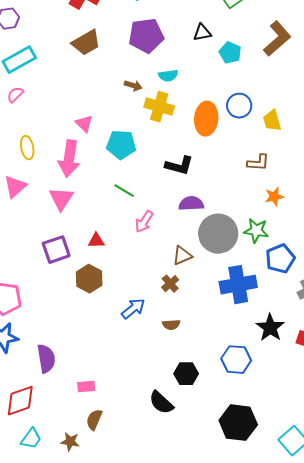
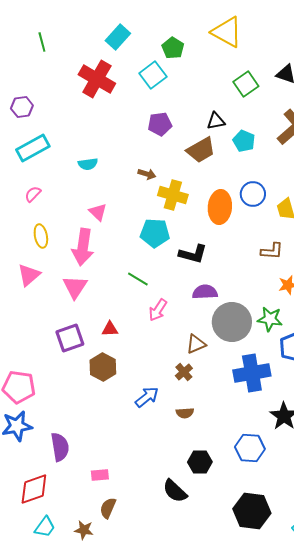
purple pentagon: (146, 36) -> (160, 124), size x0.7
brown trapezoid: (86, 43) -> (201, 150), moved
cyan semicircle: (168, 76) -> (88, 164), moved
pink semicircle: (15, 95) -> (33, 194), moved
cyan pentagon: (121, 145) -> (155, 233), moved

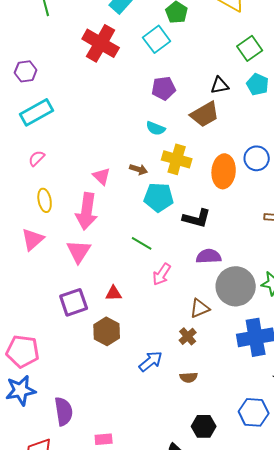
cyan pentagon: (244, 141) -> (258, 84), moved
cyan semicircle: (88, 164) -> (156, 128), moved, turned 30
brown arrow: (147, 174) -> (139, 169), moved

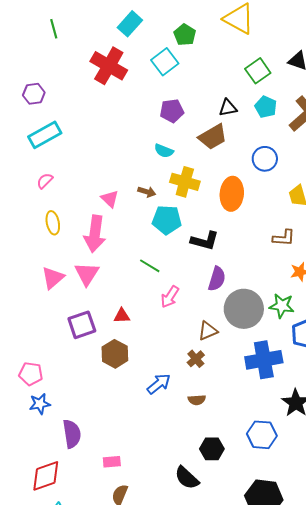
blue circle: (257, 158) -> (265, 159), moved
pink triangle: (33, 239) -> (53, 278), moved
purple semicircle: (209, 256) -> (217, 279), turned 110
pink pentagon: (23, 351) -> (31, 374), size x0.7
blue star: (21, 390) -> (40, 404), moved, size x0.7

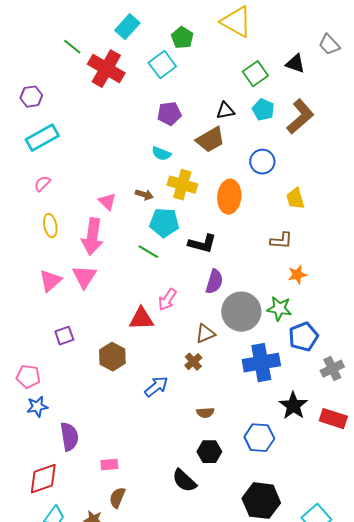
green line: (54, 29) -> (72, 47), moved, turned -36
green line: (150, 266) -> (148, 252), moved
red triangle: (122, 316) -> (141, 319), moved, size x1.5
purple square: (82, 325) -> (64, 336), moved, size x0.7
brown semicircle: (197, 400) -> (205, 413), moved

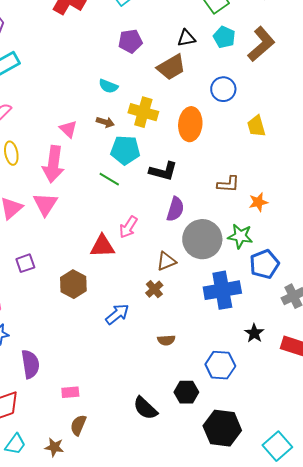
cyan semicircle: (161, 154) -> (108, 86), moved
brown L-shape: (281, 241) -> (228, 184), moved
black star: (293, 406) -> (254, 333), size x0.7
black hexagon: (209, 452) -> (186, 392), moved

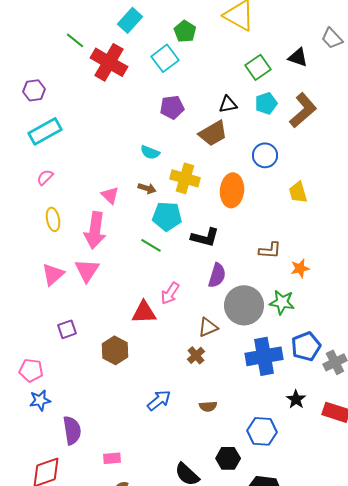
cyan pentagon: (224, 37) -> (266, 103), turned 30
blue pentagon: (264, 264) -> (306, 346), moved
blue arrow: (117, 314) -> (159, 400), moved

